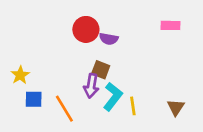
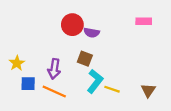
purple arrow: (91, 86) -> (54, 69), moved
yellow line: (133, 106) -> (112, 89), turned -63
orange line: (64, 109) -> (54, 91), turned -35

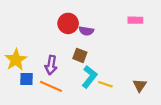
yellow star: (17, 63) -> (16, 60), size x1.5

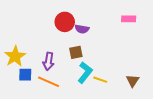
brown square: (80, 55) -> (76, 52), turned -32

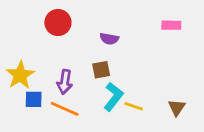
red circle: (65, 22) -> (58, 22), moved

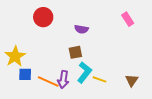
pink rectangle: (171, 25) -> (128, 19), turned 56
purple arrow: (65, 82) -> (63, 79), moved

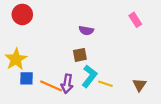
red circle: (43, 17) -> (22, 14), moved

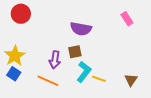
purple semicircle: (86, 30) -> (81, 29), size x1.5
blue square: (27, 78) -> (14, 74), moved, turned 32
purple arrow: (67, 84) -> (55, 60), moved

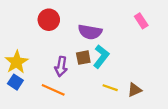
red circle: (21, 14) -> (49, 20), moved
cyan L-shape: (84, 72) -> (101, 56), moved
brown triangle: (131, 80) -> (135, 90), moved, turned 32

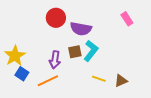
red circle: (49, 20) -> (56, 18), moved
blue square: (15, 82) -> (22, 74), moved
orange line: (53, 90) -> (48, 81), turned -50

